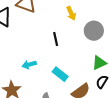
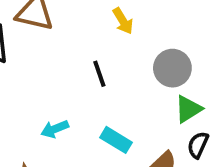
gray circle: (94, 31) -> (172, 68), moved

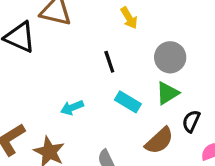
green triangle: (188, 109) -> (167, 93), moved
cyan rectangle: (116, 140) -> (128, 102), moved

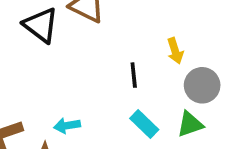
yellow arrow: (129, 18) -> (175, 51), moved
cyan arrow: (72, 108) -> (67, 126), moved

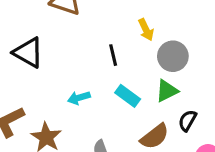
black triangle: (41, 25) -> (28, 53), moved
cyan arrow: (67, 126) -> (79, 98), moved

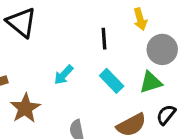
cyan arrow: (79, 98) -> (64, 75), turned -40

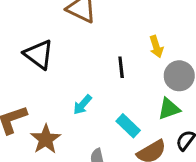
cyan rectangle: (112, 81) -> (128, 126), moved

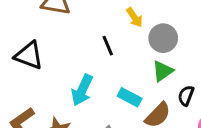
cyan arrow: (82, 105) -> (82, 90), size x1.5

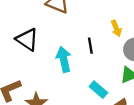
cyan arrow: (82, 90) -> (64, 59), moved, turned 130

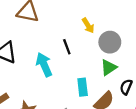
cyan rectangle: (98, 90) -> (83, 87), turned 54

